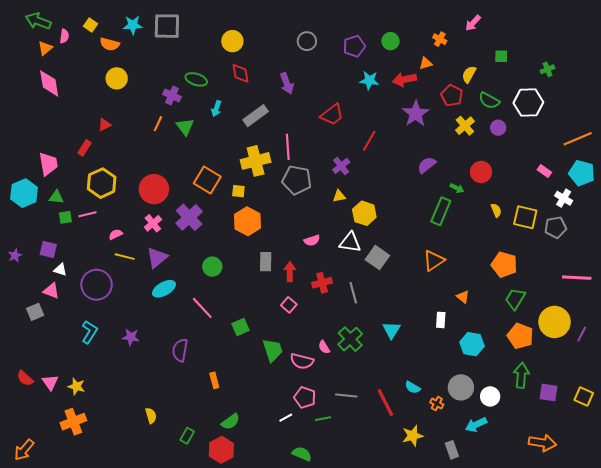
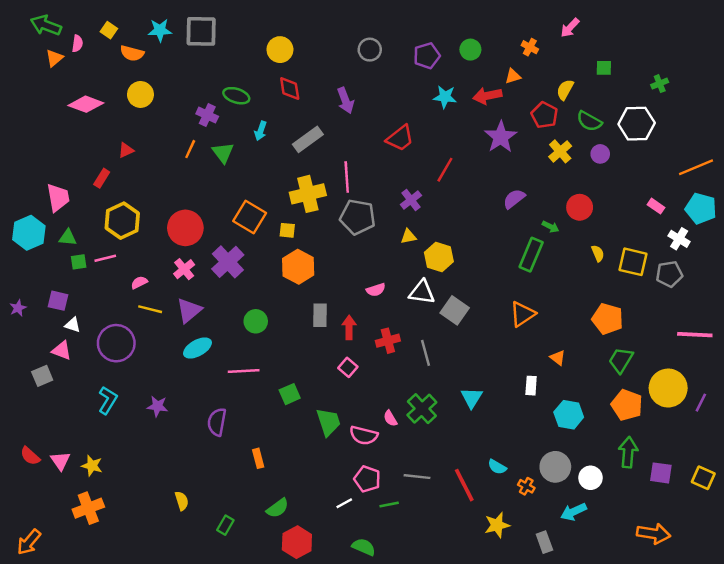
pink diamond: (49, 83) -> (86, 104), moved, turned -60
pink line: (202, 308) -> (244, 371), turned -50
red hexagon: (221, 450) -> (297, 542), moved

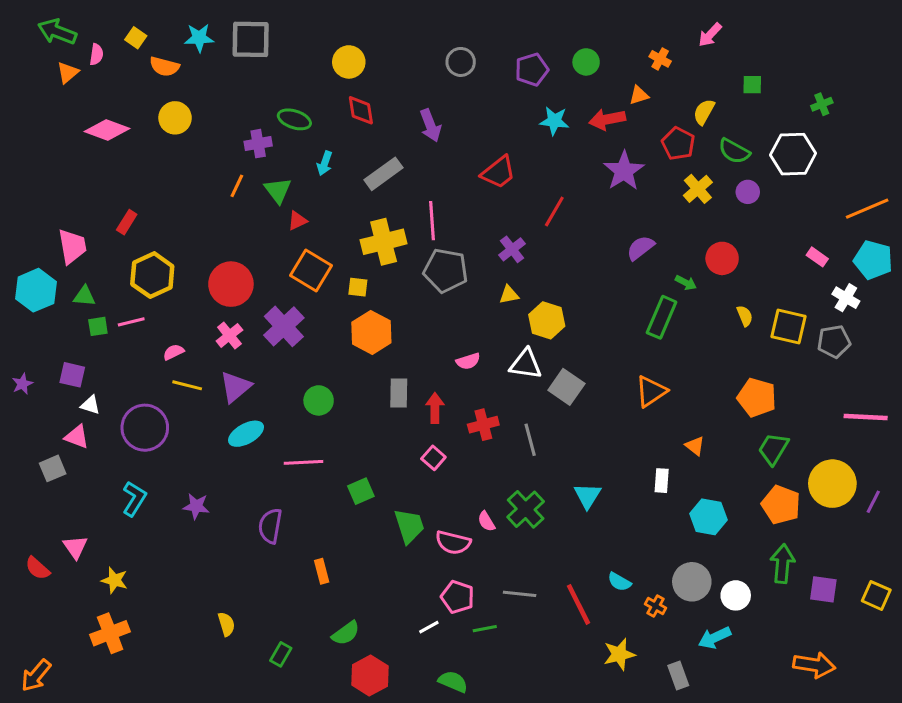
purple cross: (207, 115) -> (258, 144), turned -35
red triangle: (126, 150) -> (297, 221), moved
pink triangle: (60, 461) -> (75, 547), moved

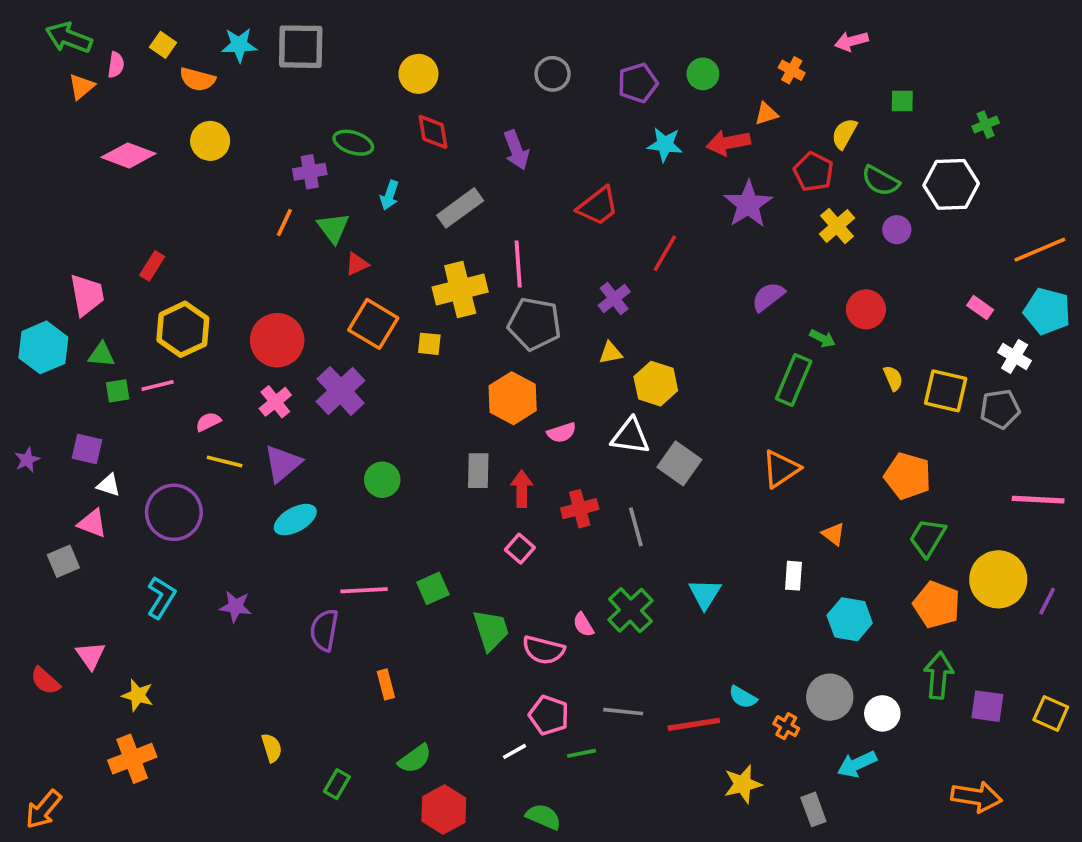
pink arrow: (710, 35) -> (851, 41), turned 32
orange hexagon: (371, 332) -> (513, 398), moved
pink line: (303, 462) -> (364, 590), moved
red line: (578, 604) -> (694, 724), turned -72

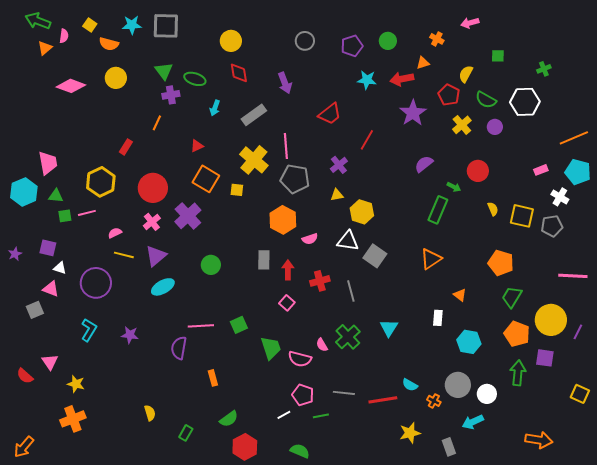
green triangle: (333, 228) -> (164, 71), moved
red rectangle: (152, 266) -> (126, 147), moved
yellow cross: (460, 289) -> (254, 160), turned -36
pink rectangle: (980, 308) -> (541, 170), turned -56
purple square: (987, 706) -> (545, 358), moved

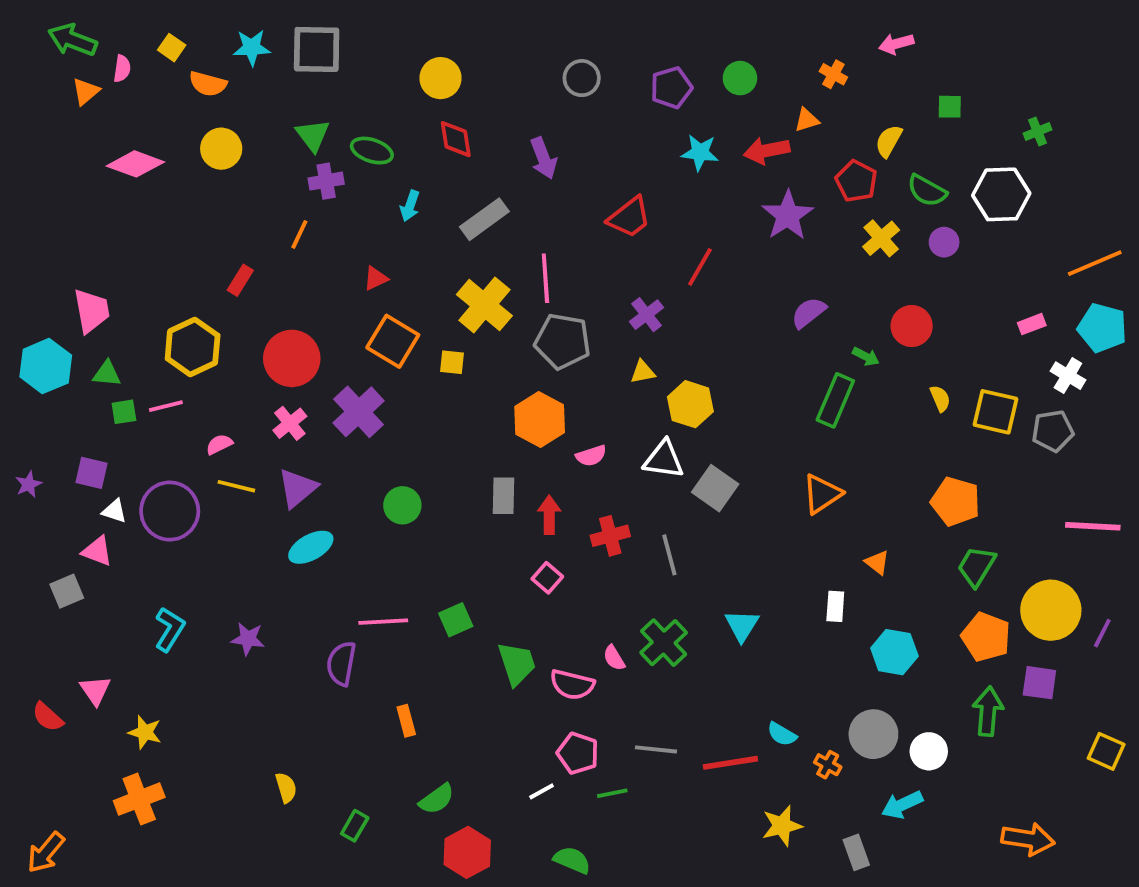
purple circle: (96, 283) -> (170, 511), moved

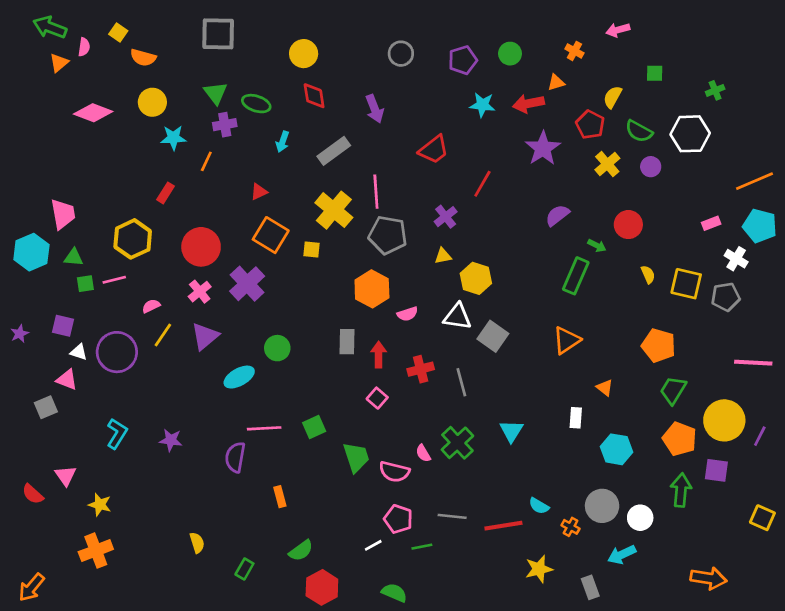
cyan star: (252, 48) -> (173, 138), moved
yellow line: (236, 486) -> (163, 335), turned -70
cyan ellipse: (311, 547) -> (239, 377), moved

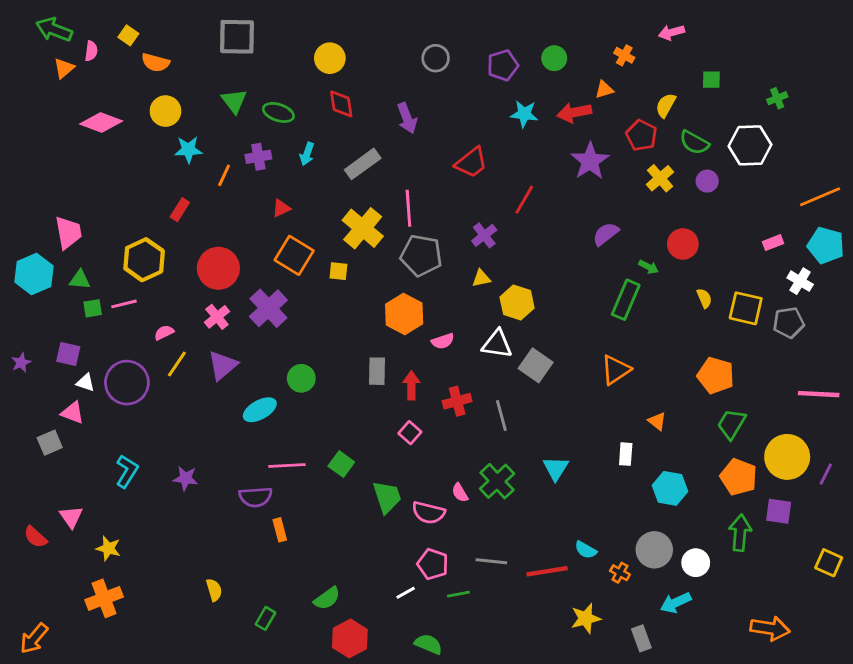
purple cross: (225, 125) -> (258, 157), moved
green square: (314, 427) -> (341, 464), turned -30
purple semicircle: (235, 457) -> (256, 497), turned -104
orange rectangle: (280, 497) -> (280, 530), moved

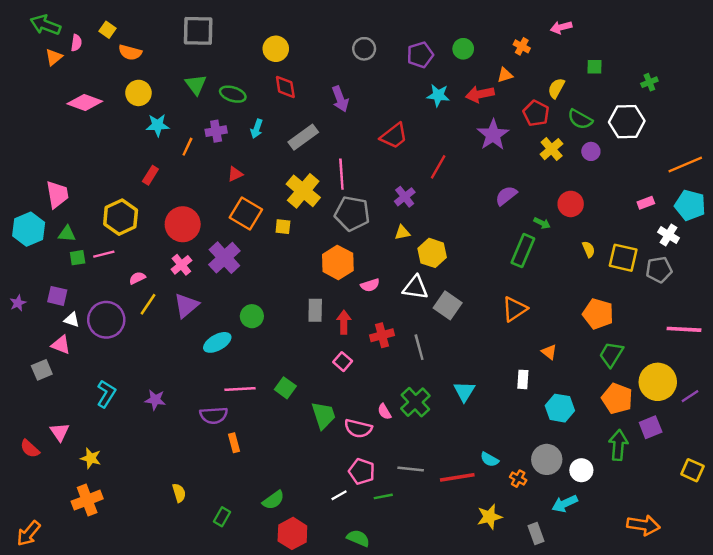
purple line: (826, 474) -> (690, 396), turned 30
purple square: (779, 511) -> (651, 427), turned -30

